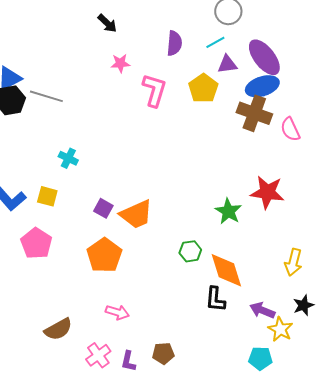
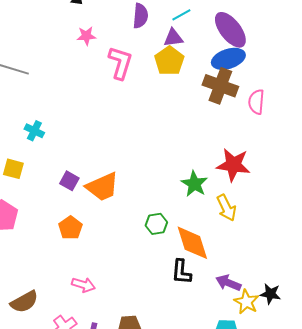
purple triangle: (227, 64) -> (173, 38), moved
pink semicircle: (290, 129) -> (256, 102), turned 30
orange pentagon: (104, 255) -> (70, 228), size x0.7
yellow arrow: (293, 262) -> (226, 208), moved, turned -40
black star: (303, 305) -> (270, 294), moved, turned 30

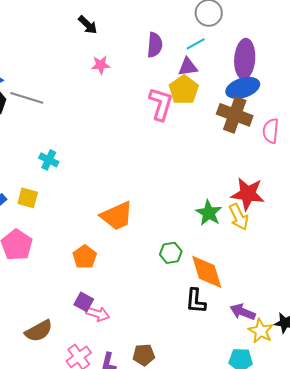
purple ellipse: (230, 30) -> (245, 59), turned 42
pink L-shape: (120, 63) -> (161, 104), moved
purple square: (69, 181) -> (84, 302), moved
yellow arrow: (226, 208) -> (239, 217), moved

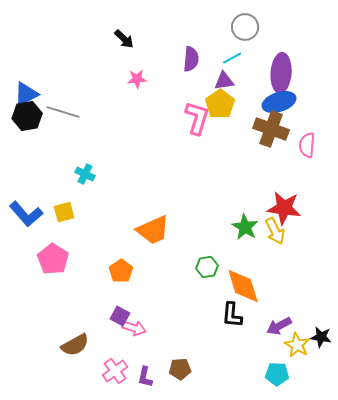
yellow square: (28, 198) -> (64, 212), turned -30
purple arrow: (243, 312) -> (279, 326), turned -50

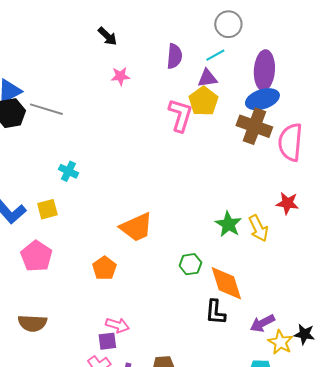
pink semicircle: (307, 145) -> (290, 142), size x1.5
red star: (284, 208) -> (287, 203), moved, size x0.7
purple square: (120, 316) -> (107, 341), moved, turned -36
brown semicircle: (75, 345) -> (32, 323), moved, turned 32

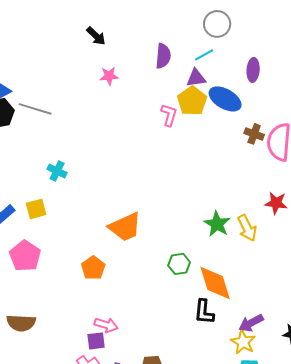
purple ellipse: (264, 70) -> (253, 70), size x0.6
blue ellipse: (262, 99) -> (225, 99), moved, turned 48
pink L-shape: (180, 115) -> (169, 115), size x0.7
brown cross: (254, 126) -> (254, 134), moved, size x0.6
yellow star: (280, 342) -> (243, 342), moved

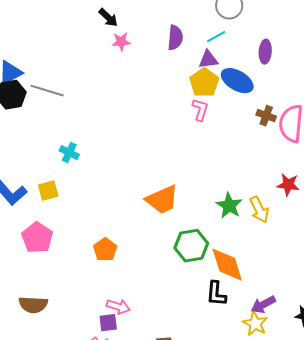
pink star: (109, 76) -> (121, 42), moved
pink L-shape: (169, 115) -> (200, 110), moved
orange trapezoid: (125, 227) -> (162, 200), moved
green hexagon: (179, 264) -> (191, 246), size x1.5

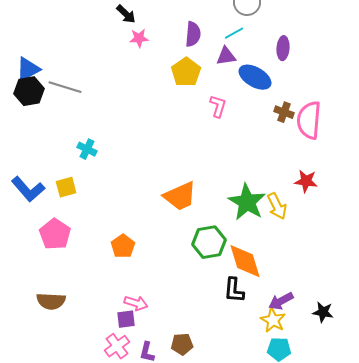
yellow pentagon: (204, 83) -> (186, 72), moved
green star: (229, 206) -> (247, 202), size x1.4

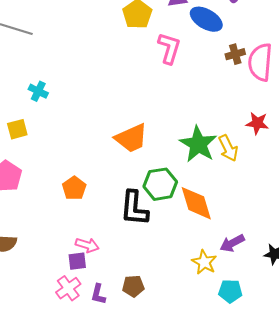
pink L-shape: (218, 106) -> (169, 48), size x1.4
brown cross: (284, 112) -> (235, 54), turned -36
black L-shape: (234, 290) -> (134, 208), moved, size x1.4
yellow star: (273, 320) -> (204, 262), moved

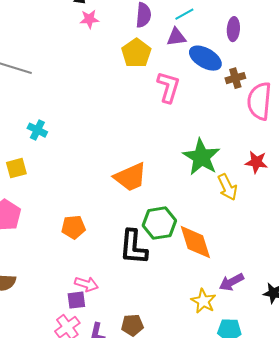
brown cross: (235, 54) -> (235, 78), moved
green star: (198, 144) -> (201, 157), moved
orange pentagon: (74, 188) -> (73, 227), turned 30

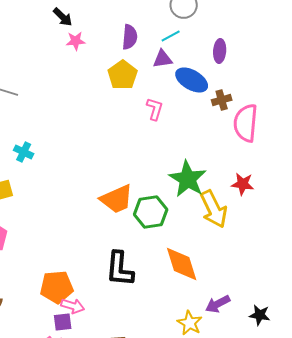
pink L-shape: (168, 87) -> (155, 109), size x0.7
yellow arrow: (227, 187) -> (214, 209), size x1.4
green hexagon: (159, 223) -> (151, 212), moved
orange pentagon: (73, 227) -> (57, 287), moved, size x1.4

